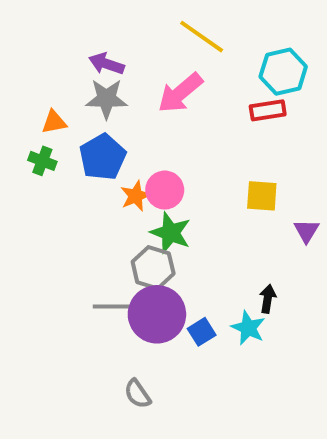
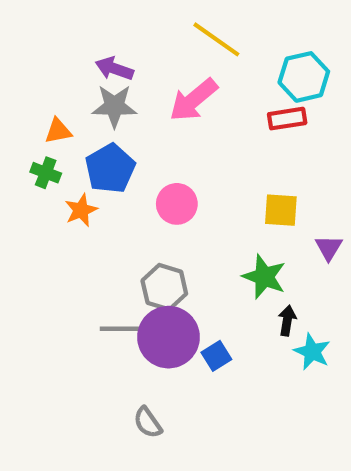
orange star: (136, 196) -> (81, 210), moved
green star: (171, 233) -> (264, 277), moved
cyan star: (248, 328) -> (312, 352), moved

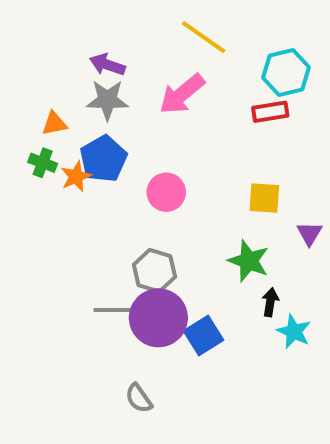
orange star: (81, 210) -> (76, 177), moved
blue square: (216, 356) -> (204, 335), size x1.4

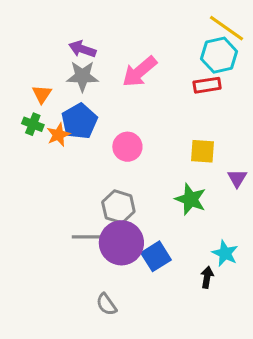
yellow line: (204, 37) -> (227, 28), moved
orange triangle: (54, 124) -> (42, 94), turned -45
black arrow: (270, 302) -> (207, 277), moved

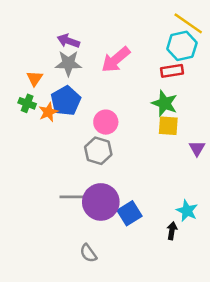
green star: (191, 199) -> (164, 103), moved
gray hexagon: (118, 207) -> (98, 151), moved

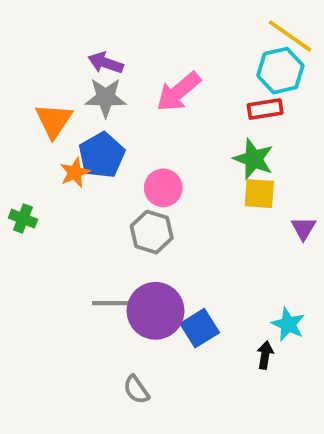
orange triangle: (35, 78) -> (54, 121), size x1.5
green cross: (27, 103) -> (23, 219), moved

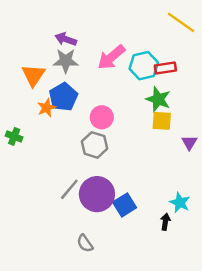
cyan hexagon: (280, 71) -> (144, 66), moved
gray line: (111, 303) -> (69, 189), turned -50

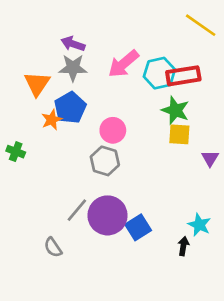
red rectangle: (165, 68) -> (183, 76), size x1.4
gray semicircle: (85, 243) -> (53, 247), moved

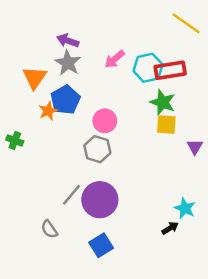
pink arrow: (123, 64) -> (115, 59), size x0.7
gray star: (73, 68) -> (68, 63), turned 30
blue square: (138, 227) -> (101, 245), moved
black arrow: (183, 246) -> (170, 228), turned 49

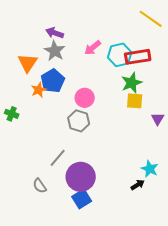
green star: (163, 102) -> (132, 83), turned 30
purple circle: (100, 200) -> (81, 177), moved

